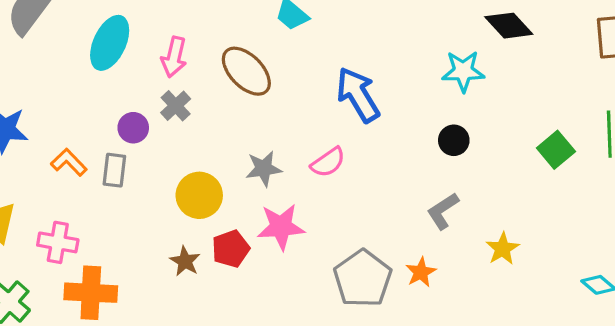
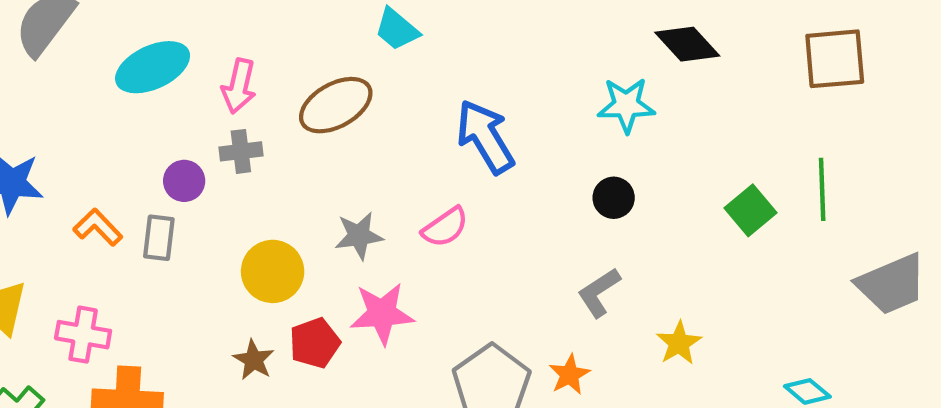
cyan ellipse: (110, 43) -> (153, 67), turned 40
brown ellipse: (246, 71) -> (336, 105), turned -74
gray cross: (176, 106) -> (241, 151), turned 36

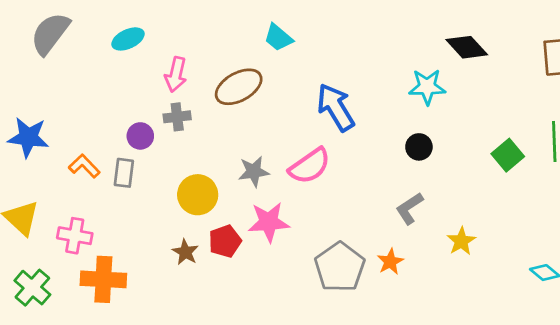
cyan ellipse: (153, 67) -> (128, 39), moved, size x0.7
pink semicircle: (445, 227) -> (310, 166), size x1.4

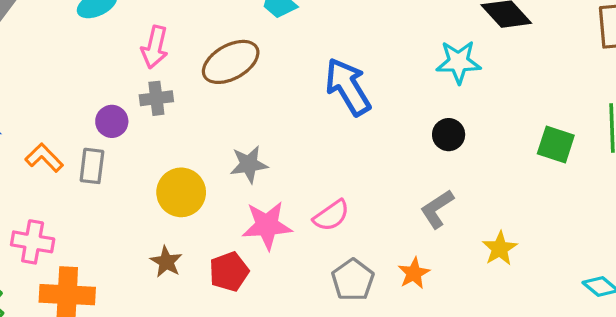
green square: (508, 155) -> (556, 145), turned -32
pink semicircle: (310, 166) -> (331, 215), moved, size x0.7
red pentagon: (225, 241) -> (229, 272), moved
gray pentagon: (340, 267) -> (353, 280), size x0.7

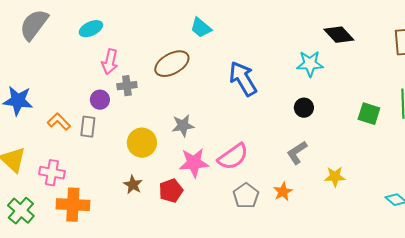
pink arrow: (155, 47) -> (110, 62), moved
pink semicircle: (331, 215) -> (233, 157), size x1.4
yellow star: (500, 249) -> (335, 177), turned 30

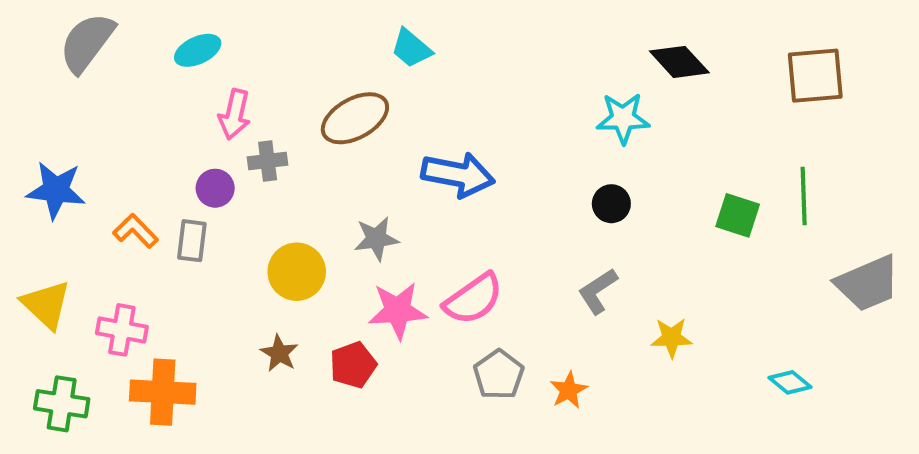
blue arrow: (243, 79) -> (458, 175), moved, turned 132
orange star: (283, 192) -> (569, 390), moved
green cross: (21, 211) -> (62, 404), turned -32

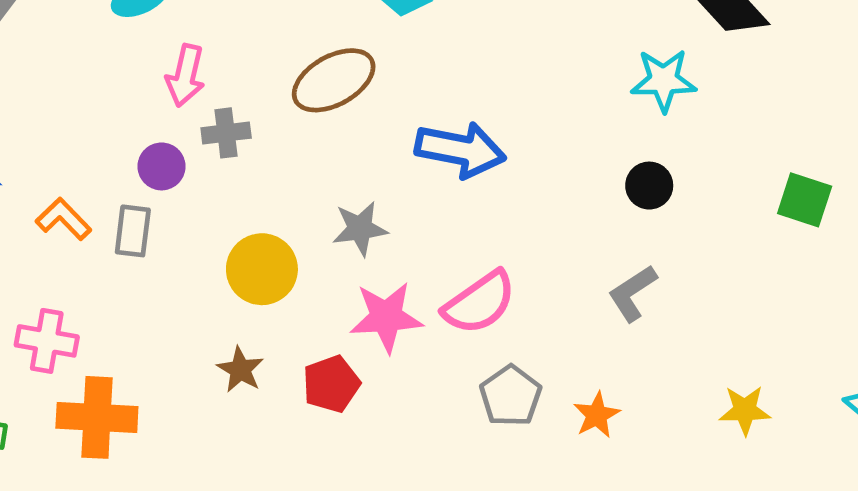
yellow star: (672, 338) -> (745, 410), moved

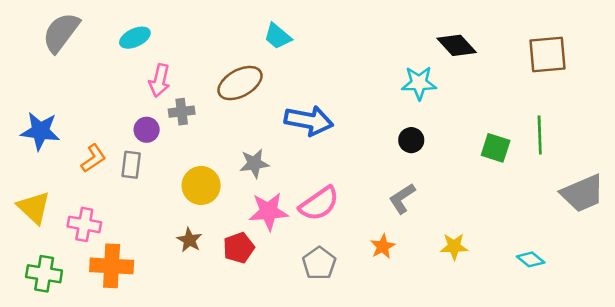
orange L-shape: (63, 219) -> (93, 158), turned 100
gray pentagon: (511, 396) -> (319, 263), moved
yellow star: (745, 410) -> (454, 246), moved
orange star: (597, 415) -> (383, 246), moved

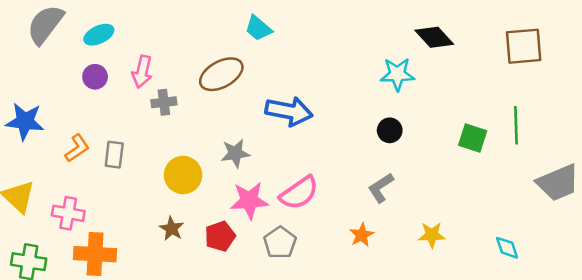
cyan ellipse: (135, 38) -> (99, 35), moved
purple circle: (147, 130) -> (95, 77), moved
cyan diamond: (531, 259) -> (507, 248), turned 32
gray pentagon: (319, 263) -> (280, 243), moved

